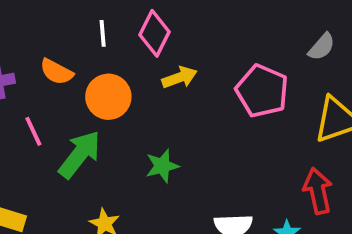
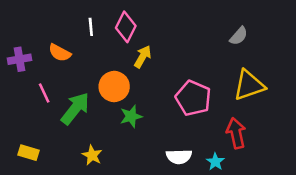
yellow arrow: (179, 78) -> (143, 57), turned -40
pink pentagon: (262, 91) -> (193, 98), moved
orange circle: (108, 97) -> (114, 87), moved

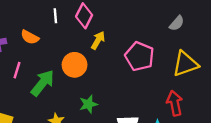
pink line: (44, 93) -> (17, 70), turned 42
pink pentagon: (193, 98) -> (139, 56), moved
green star: (131, 116) -> (88, 104), moved

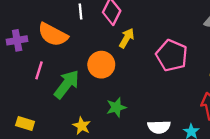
orange semicircle: (30, 37) -> (53, 35), size x1.5

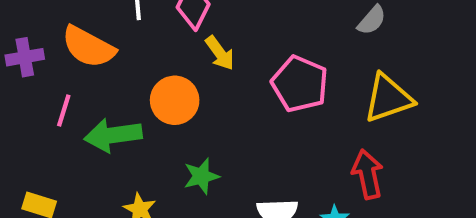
yellow arrow: (127, 38) -> (220, 53), turned 114
green arrow: (67, 84) -> (113, 135), turned -136

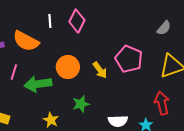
yellow arrow: (220, 53) -> (100, 70), moved

